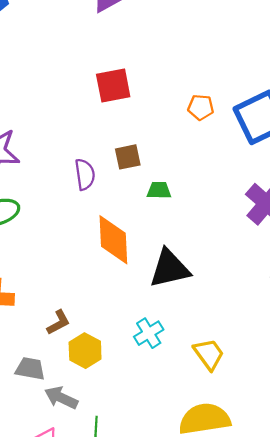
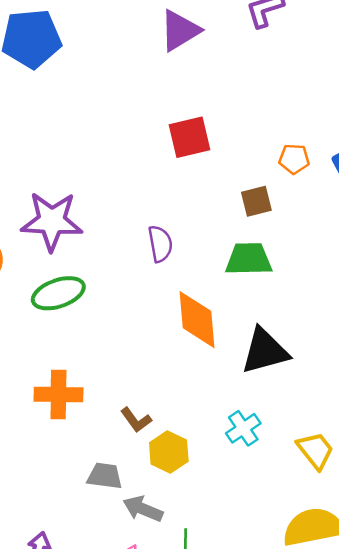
brown square: (128, 157) -> (256, 201), moved
green trapezoid: (159, 190) -> (249, 259), size x1.6
brown L-shape: (58, 322) -> (136, 420), turned 84

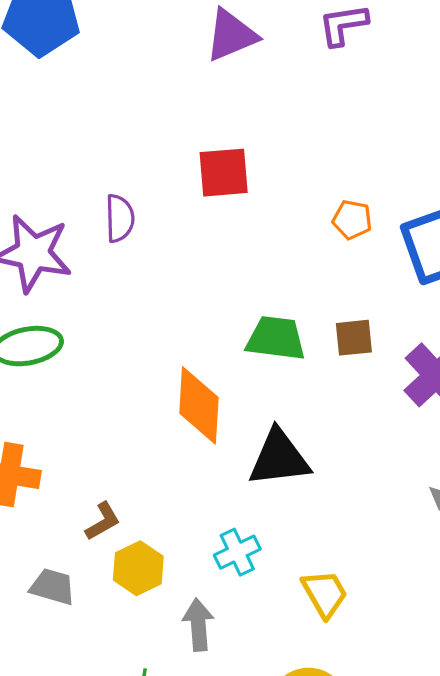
brown square: (256, 201) -> (354, 338), moved
purple semicircle: (160, 244) -> (120, 218), moved
brown L-shape: (136, 420) -> (103, 521), turned -92
gray arrow: (143, 509) -> (198, 625), moved, turned 54

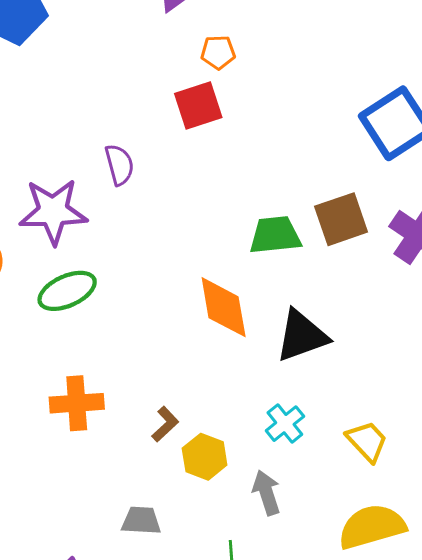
orange pentagon: (352, 220) -> (218, 52), moved
brown square: (354, 338) -> (341, 219), size x1.5
gray trapezoid: (53, 587) -> (141, 521), moved

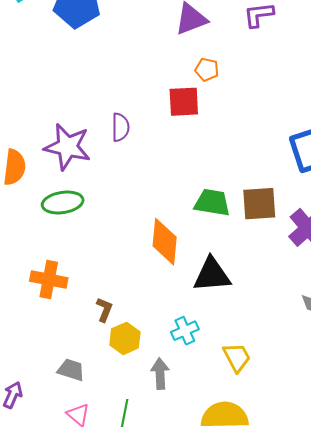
brown L-shape: (165, 424) -> (104, 310), turned -40

